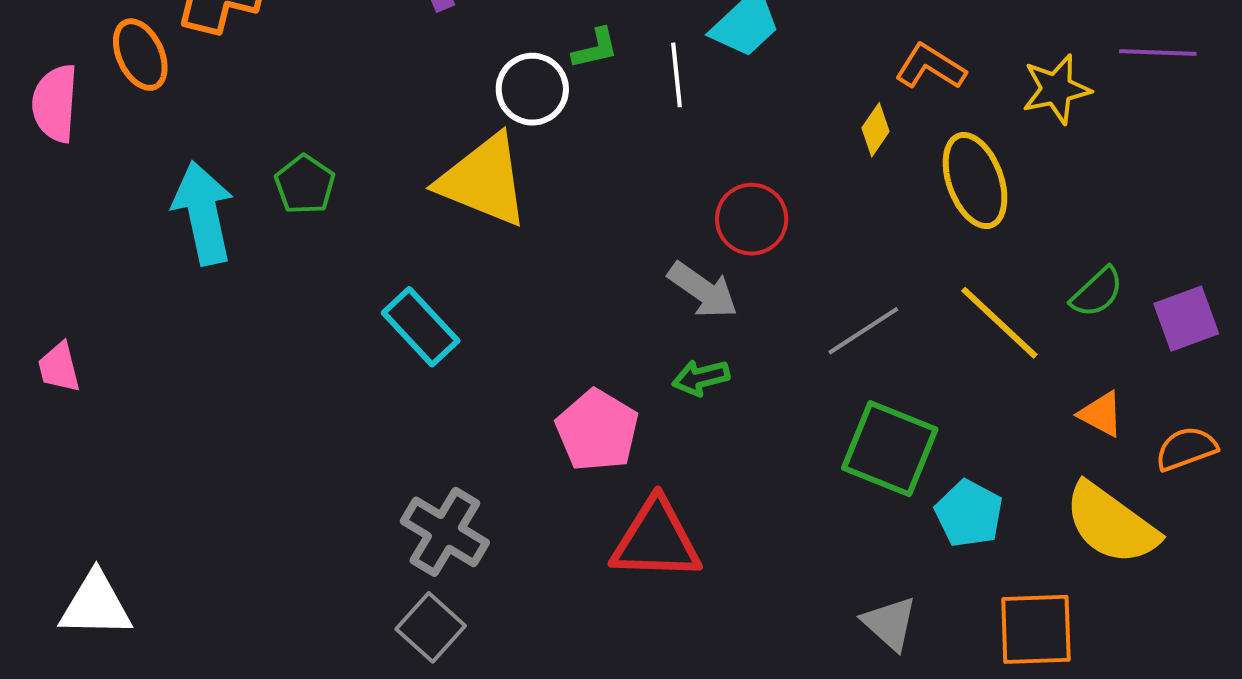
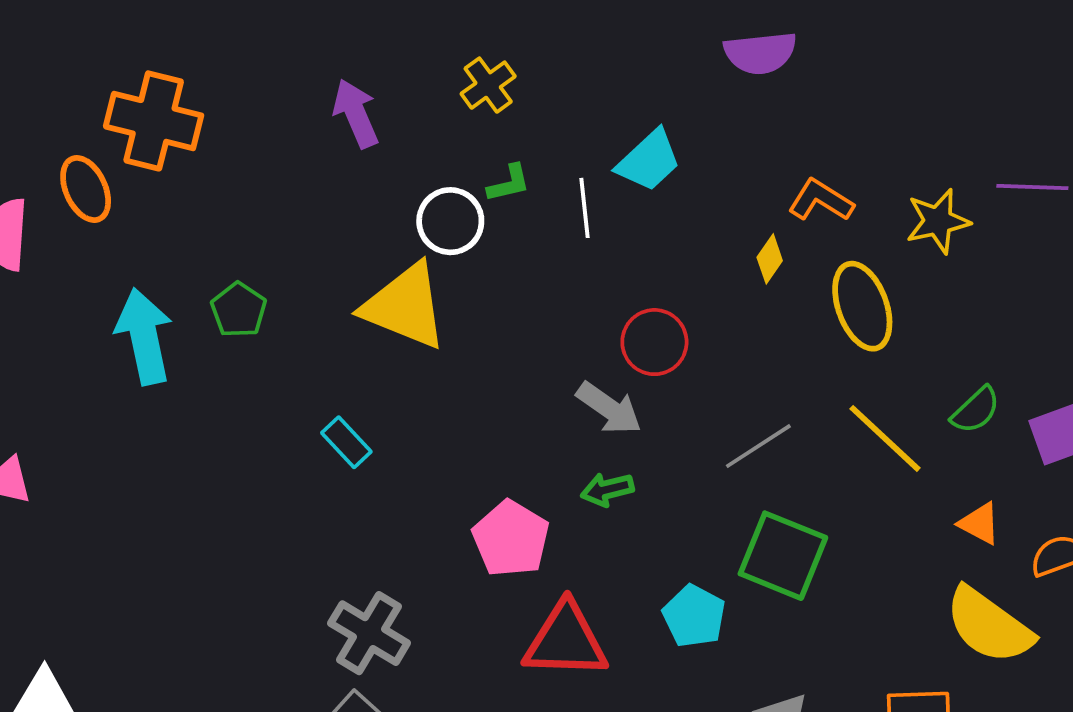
cyan rectangle: (421, 327) -> (346, 442), size x0.7
cyan pentagon: (969, 514) -> (694, 616), moved

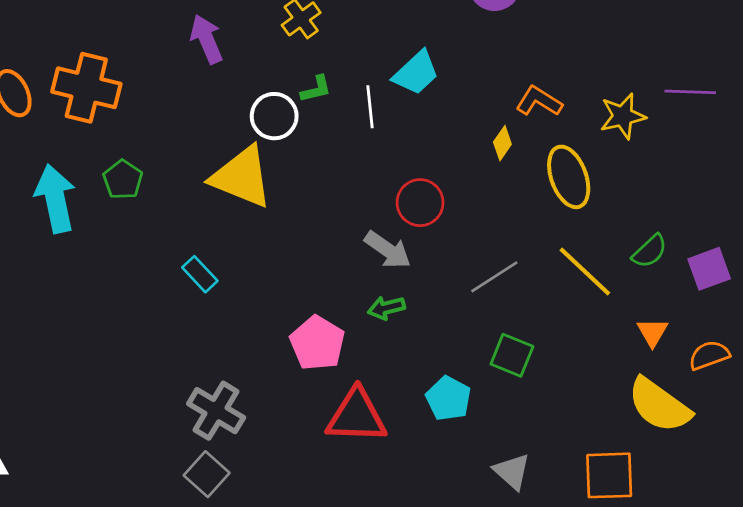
orange cross: (154, 121) -> (86, 88), moved
orange triangle: (979, 524) -> (652, 332), turned 32
green square: (783, 556) -> (512, 355), size x0.7

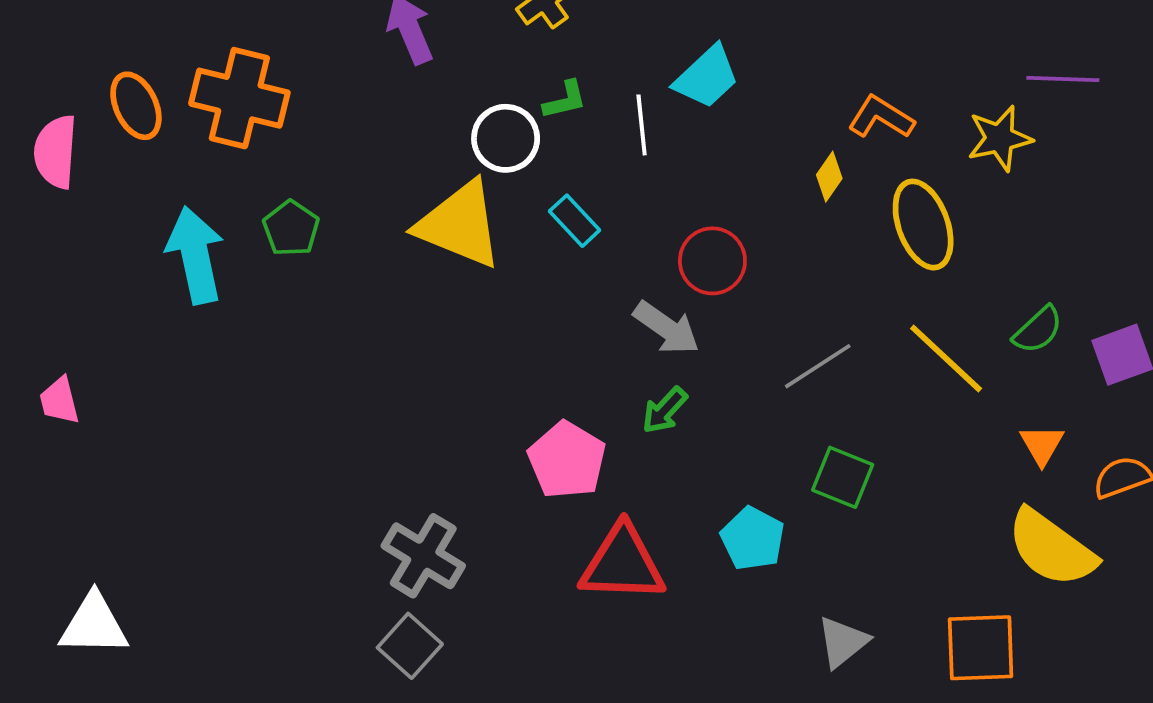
purple line: (690, 92) -> (1063, 79), moved
cyan rectangle: (200, 274) -> (575, 221), moved
green arrow: (386, 308) -> (665, 410), turned -33
gray triangle: (512, 471) -> (843, 642), turned 39

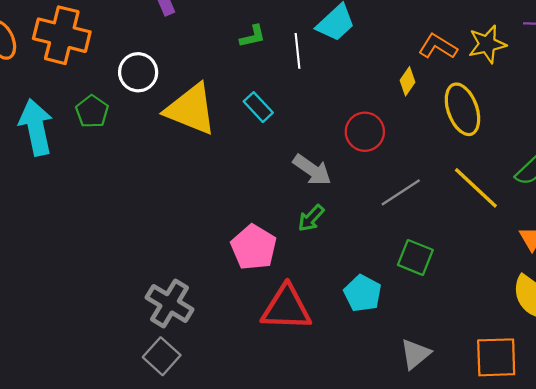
white circle: (506, 138) -> (138, 72), moved
yellow star: (1000, 138) -> (487, 44), moved
red circle: (712, 261) -> (365, 132), moved

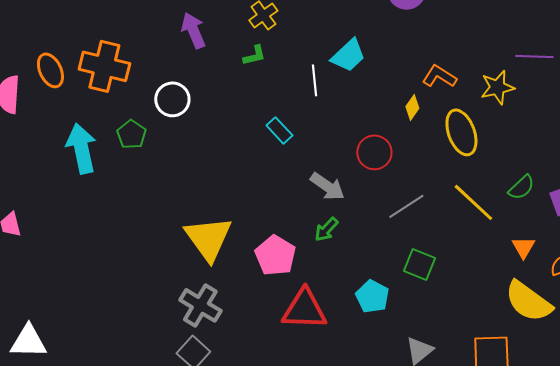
green L-shape: (253, 36) -> (254, 55), moved
yellow star: (487, 44) -> (497, 87), moved
yellow triangle: (191, 109) -> (208, 238), moved, turned 32

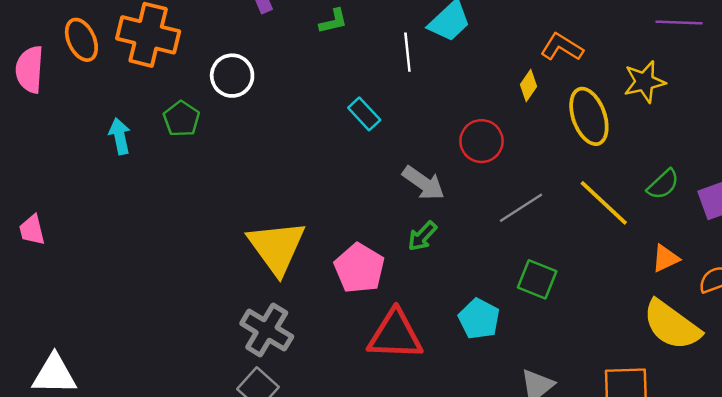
yellow star: (497, 87) -> (645, 82), moved
cyan arrow: (81, 148) -> (120, 136), size x0.6
orange triangle: (523, 247) -> (666, 258), turned 35

